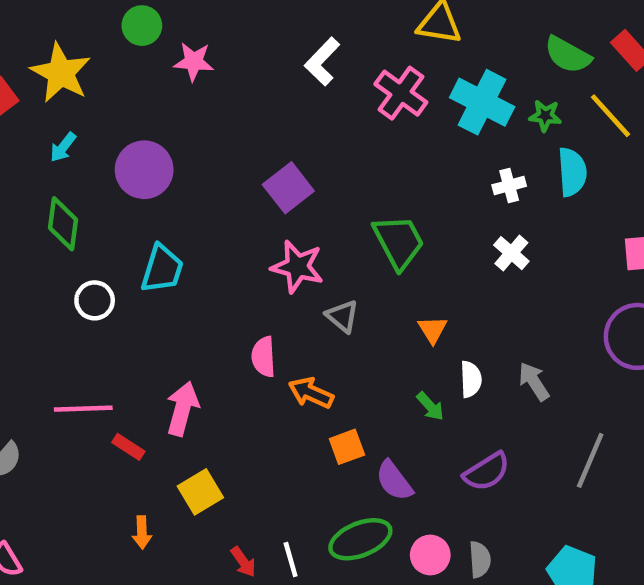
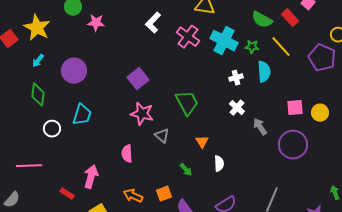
gray arrow: (534, 382) -> (260, 127), moved
orange arrow: (311, 393) -> (133, 196), moved
green arrow: (430, 406) -> (186, 170), moved
pink line: (83, 409) -> (29, 166), moved

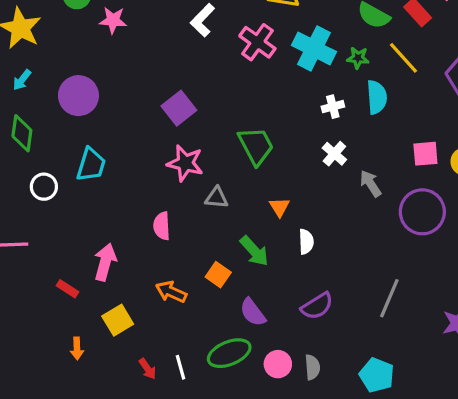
gray triangle: (162, 136) -> (217, 198), turned -35
green arrow: (186, 170) -> (254, 251), size x1.5
orange square: (164, 194) -> (218, 275), moved, turned -35

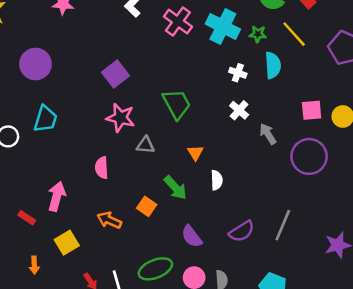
white cross: (333, 107) -> (238, 73), turned 35
purple semicircle: (317, 306) -> (242, 231), moved
purple semicircle: (253, 312) -> (192, 236), moved

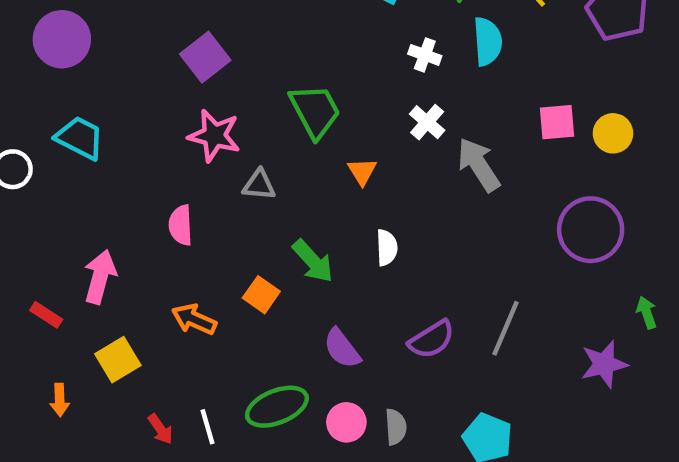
cyan trapezoid: (45, 119) -> (80, 138), turned -80
gray arrow: (268, 134) -> (479, 165), size x1.4
orange triangle: (195, 153) -> (362, 171), moved
purple circle: (309, 156) -> (591, 230), moved

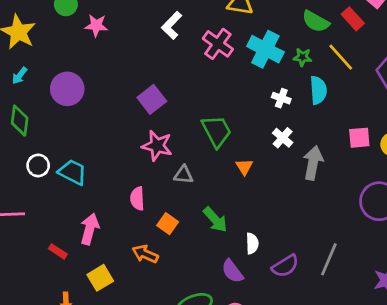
cyan trapezoid: (80, 138) -> (72, 172), moved
gray arrow: (479, 165) -> (313, 163), turned 44
white semicircle: (387, 248) -> (252, 243), moved
orange square: (261, 295) -> (168, 224), moved

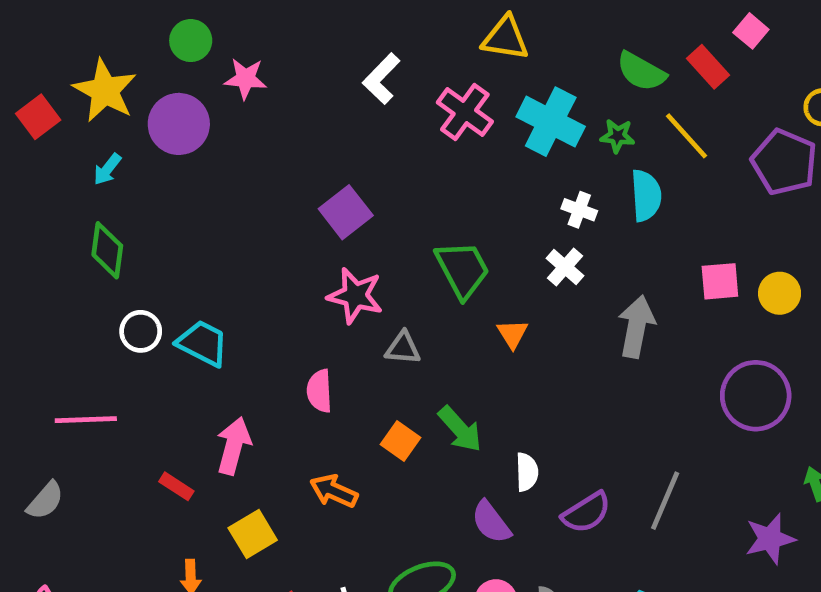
purple circle: (67, 89) -> (179, 124), moved
white cross: (283, 138) -> (565, 267), moved
orange square: (168, 224) -> (400, 441), moved

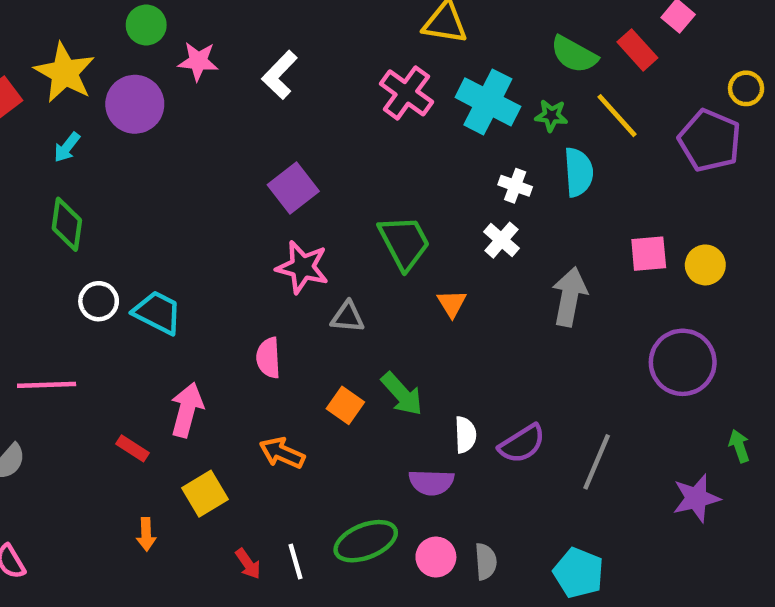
white L-shape: (381, 79) -> (280, 75), moved
purple semicircle: (586, 513) -> (522, 444), moved
purple semicircle: (491, 522) -> (431, 482), turned -51

